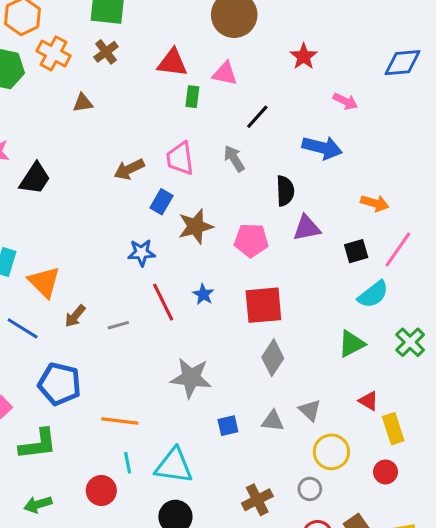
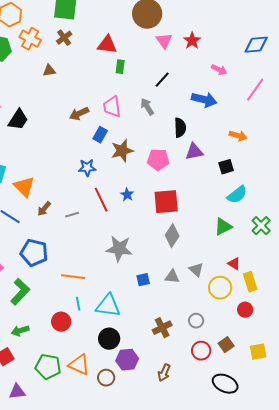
pink triangle: (225, 73) -> (164, 41), moved, turned 42
pink line: (398, 250) -> (255, 90), moved
green L-shape: (38, 444) -> (20, 292), turned -40
yellow circle: (331, 452) -> (220, 288), moved

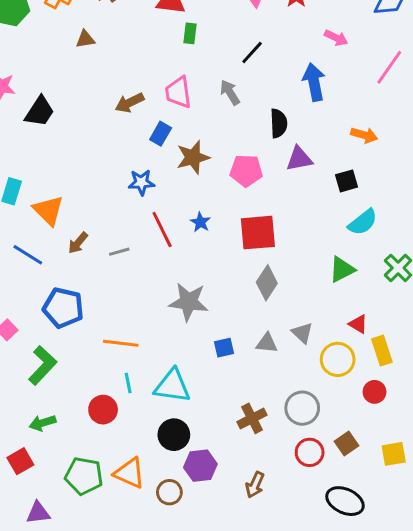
blue arrow: (204, 100) -> (314, 82), turned -115
gray circle: (196, 321) -> (302, 408), size x1.5

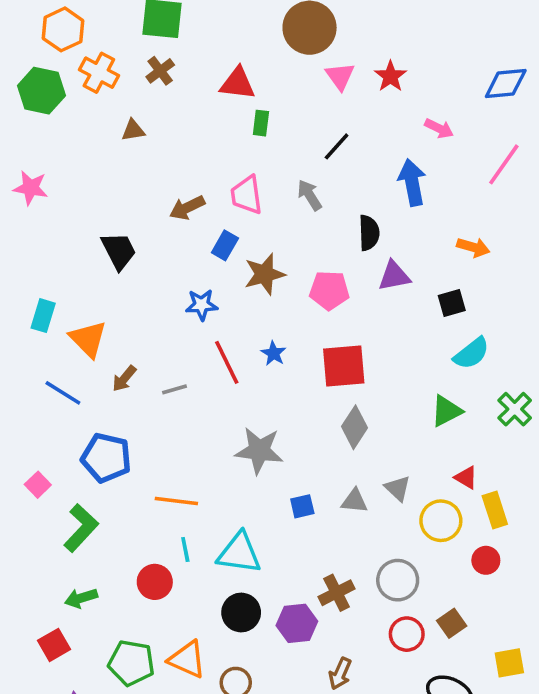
black trapezoid: (40, 112) -> (119, 251), moved, turned -60
yellow square: (394, 454) -> (509, 663), moved
purple hexagon: (200, 466) -> (297, 623), moved

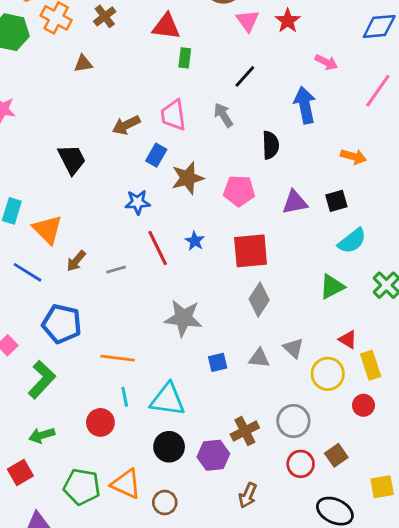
purple triangle: (394, 276) -> (295, 202), moved

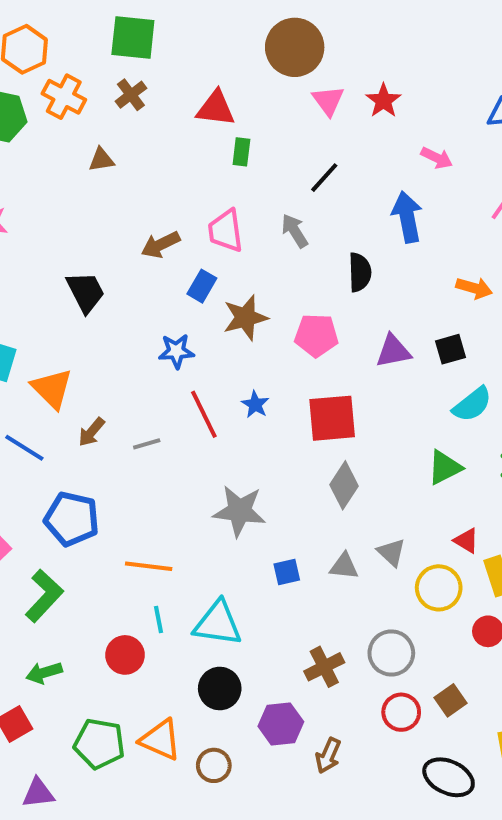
purple hexagon: (213, 455) -> (281, 724), moved

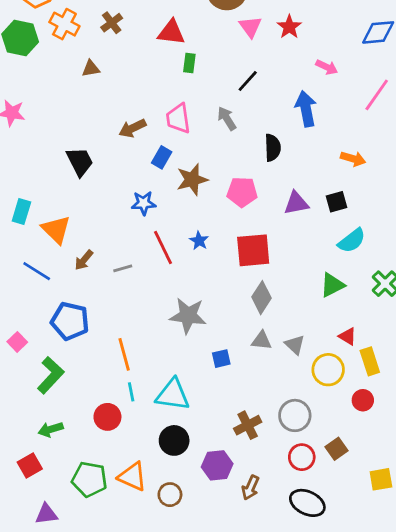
orange line: (149, 566) -> (124, 354), turned 68
gray triangle: (344, 566) -> (262, 341), moved
black ellipse: (449, 777) -> (307, 503), moved

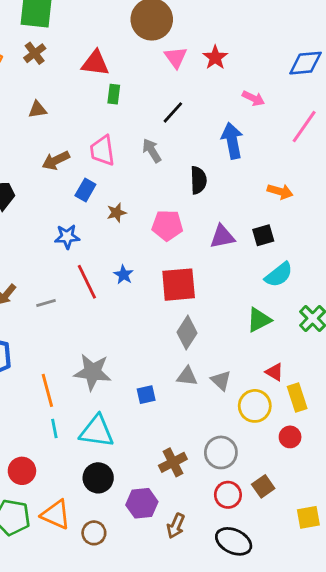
brown triangle: (91, 69) -> (37, 110), moved
brown star: (192, 180) -> (116, 213), size x0.6
gray star: (188, 316) -> (92, 372), moved
red circle: (107, 417) -> (22, 471), moved

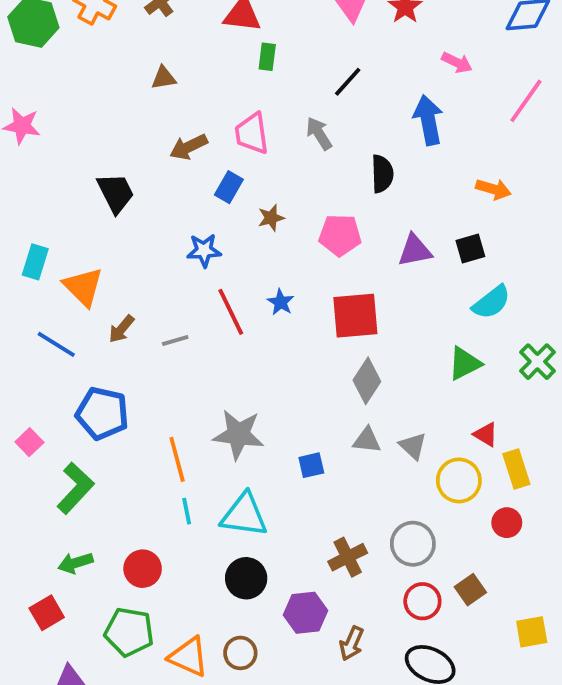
orange triangle: (56, 515) -> (189, 657), moved

